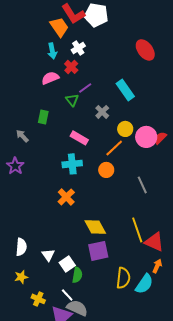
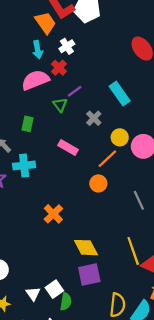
pink semicircle: (50, 78) -> (35, 80), size x1.4
cyan cross: (72, 164) -> (24, 165), moved
white triangle: (48, 255) -> (33, 294), moved

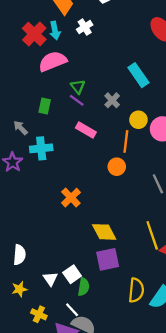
red cross: (59, 68) -> (34, 34), moved, size x1.5
purple line: (75, 91) -> (77, 100), moved, turned 72
orange line: (107, 159) -> (126, 141), turned -40

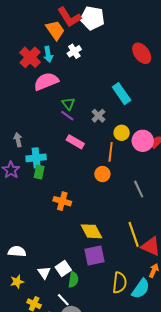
green rectangle: (45, 106) -> (39, 172), moved
gray arrow: (21, 128) -> (18, 140), turned 32
orange cross: (71, 198) -> (62, 201), turned -30
white semicircle: (19, 255) -> (17, 251), turned -90

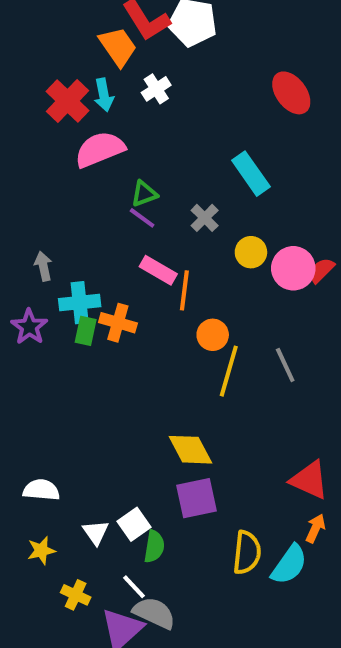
green triangle: (68, 104) -> (144, 194), turned 48
orange line: (111, 152) -> (184, 290), moved
orange cross: (62, 201) -> (118, 323), moved
yellow line: (134, 234) -> (229, 371), moved, turned 35

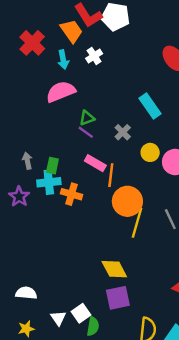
red cross: (68, 101) -> (32, 43), moved
green rectangle: (86, 331) -> (52, 166), moved
orange circle: (213, 335) -> (127, 201), size x1.6

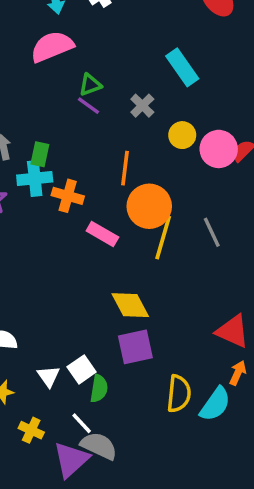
pink rectangle: (95, 163) -> (102, 234), moved

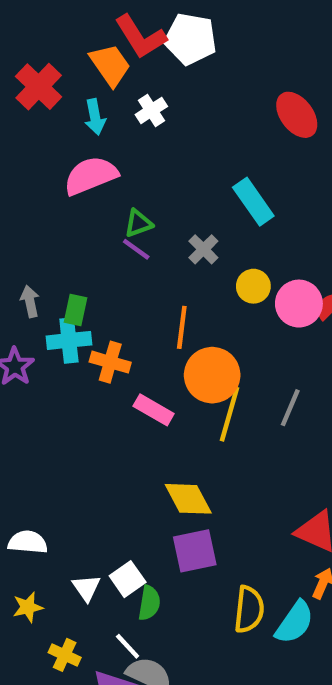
gray line: (212, 232) -> (290, 408), turned 48

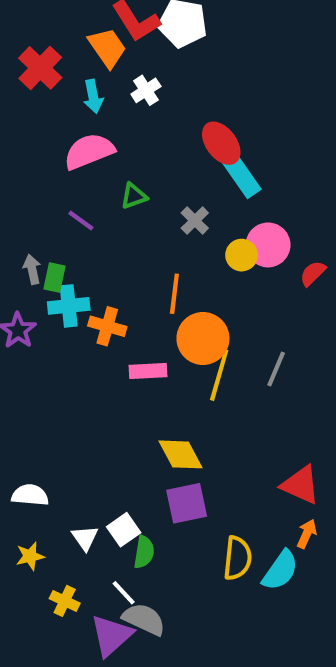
red ellipse: (297, 115) -> (221, 143), moved
purple line: (136, 249) -> (81, 221), moved
pink circle: (299, 304) -> (268, 245), moved
green rectangle: (75, 310) -> (54, 277), moved
pink rectangle: (154, 410) -> (148, 371), turned -33

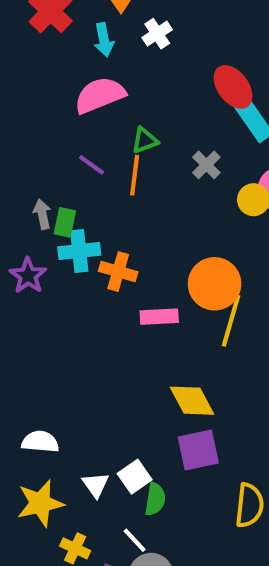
orange line: (174, 294) -> (135, 175), moved
yellow star: (30, 556) -> (40, 503), size x1.6

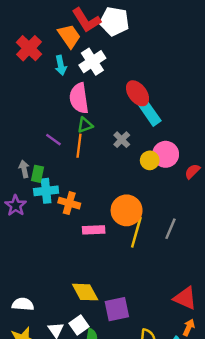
white cross: (157, 34) -> (92, 62), size x1.5
pink semicircle: (100, 95) -> (79, 98), moved, turned -76
yellow diamond: (192, 401) -> (85, 292), moved

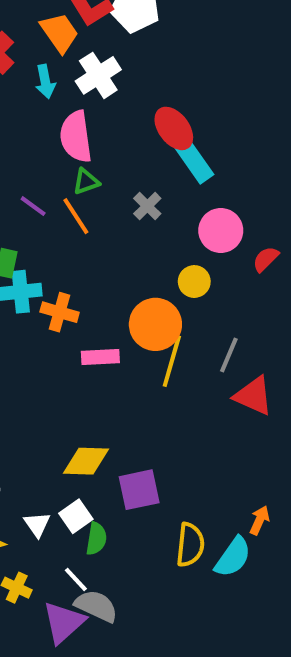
orange line: (79, 146) -> (76, 216), turned -40
yellow circle: (150, 160) -> (194, 282), moved
yellow diamond: (85, 292) -> (86, 461), turned -60
red triangle: (185, 298) -> (253, 396), moved

